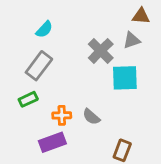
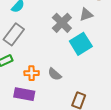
cyan square: (125, 78) -> (81, 44), turned -30
purple rectangle: (52, 142) -> (24, 94), turned 30

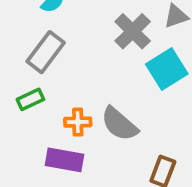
gray semicircle: (55, 74) -> (119, 124), size x1.5

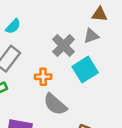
orange cross: (78, 122) -> (43, 77), moved

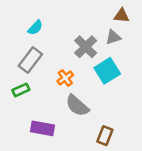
orange cross: (43, 77) -> (65, 78), turned -35

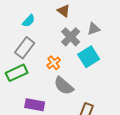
brown triangle: (122, 16) -> (64, 11), moved, turned 32
green rectangle: (21, 90) -> (17, 73), size x1.5

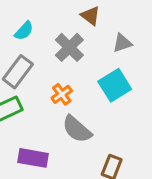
brown triangle: (64, 11) -> (90, 16), moved
gray cross: (71, 37) -> (69, 47), moved

